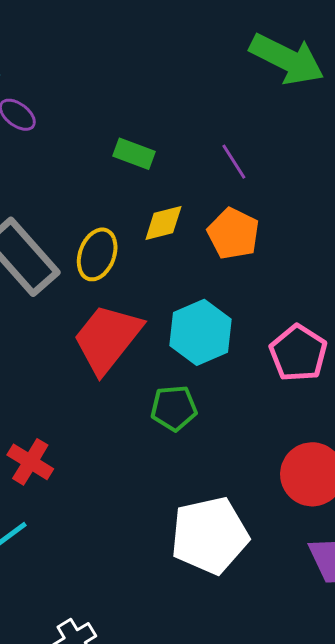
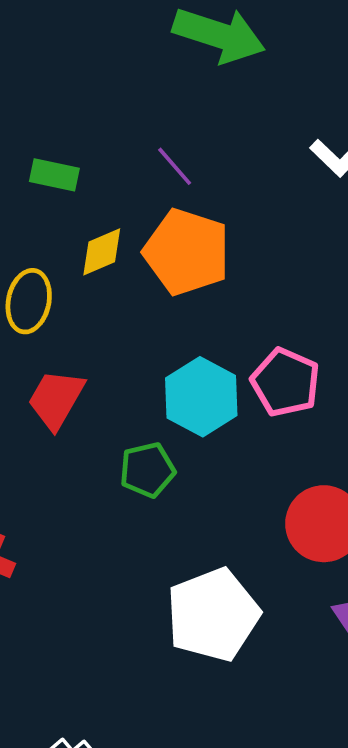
orange pentagon: (233, 234) -> (187, 252), size x1.4
cyan hexagon: (200, 332) -> (201, 397), moved
red trapezoid: (107, 339) -> (56, 399), size x0.7

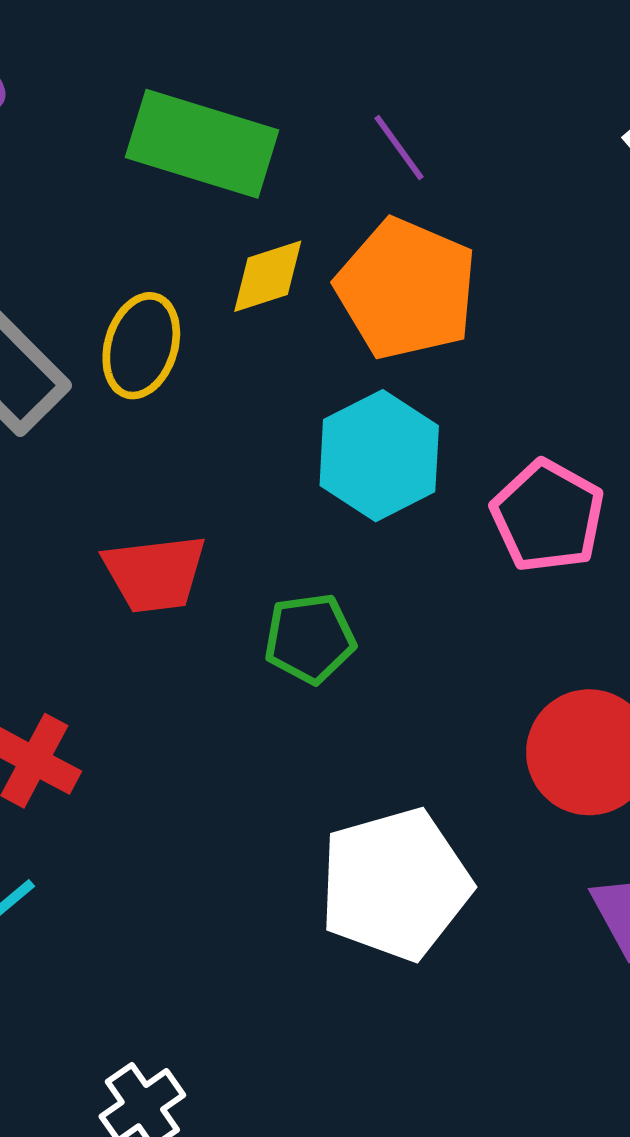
green rectangle: (54, 175) -> (202, 144), size x1.8
cyan hexagon: (201, 397) -> (379, 456), moved
red trapezoid: (56, 399) -> (155, 573), moved, turned -132

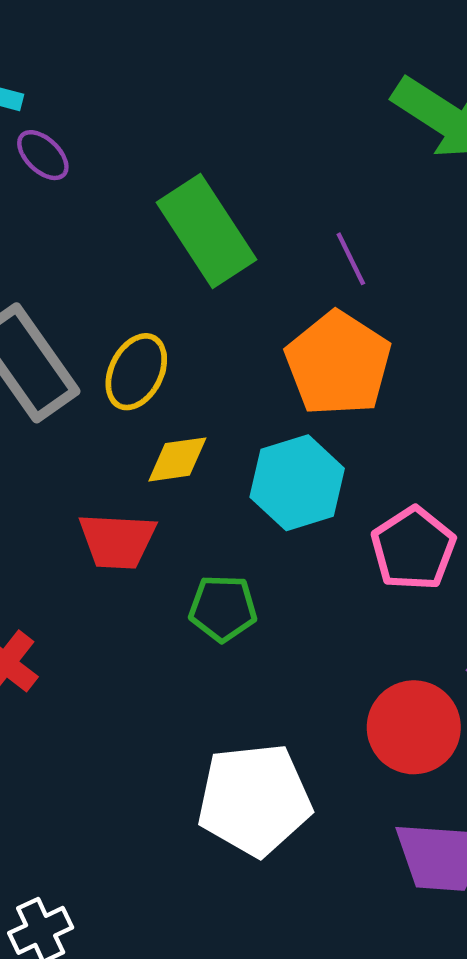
green rectangle: (202, 144) -> (206, 231), turned 30
yellow diamond: (268, 276) -> (177, 459), moved

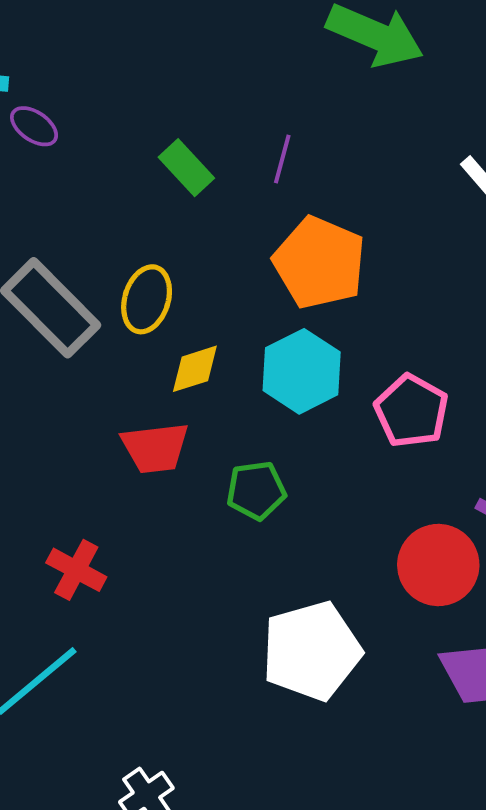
green rectangle: (206, 231) -> (186, 168), size x0.6
purple line: (351, 259) -> (282, 159), moved, turned 51

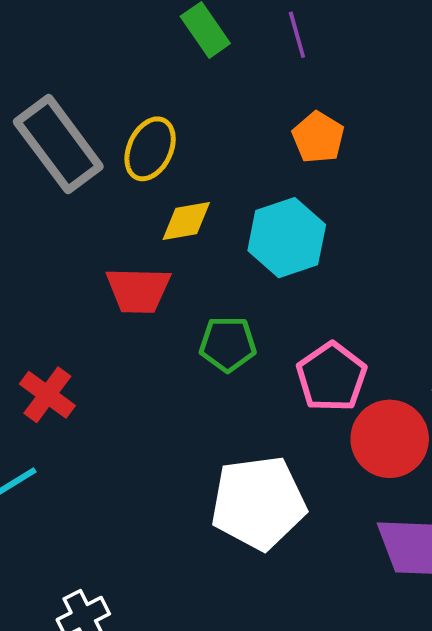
purple line: (282, 159) -> (297, 35), turned -39
orange pentagon: (319, 263) -> (318, 137), size x0.6
pink pentagon: (411, 411) -> (332, 377), moved

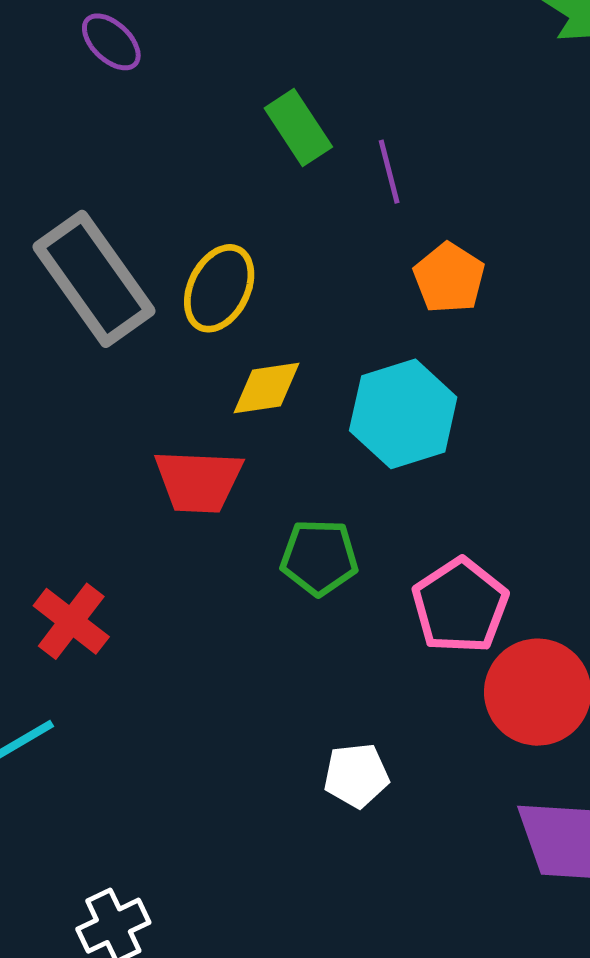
purple line: (297, 35) -> (389, 172), moved
white pentagon: (258, 503) -> (356, 775), size x0.5

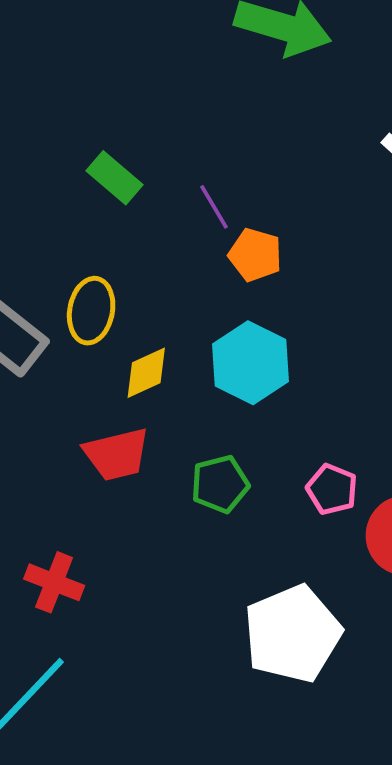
purple line: (389, 172) -> (214, 207), moved
pink pentagon: (460, 606) -> (332, 489), size x0.7
white pentagon: (356, 775) -> (293, 634), size x2.0

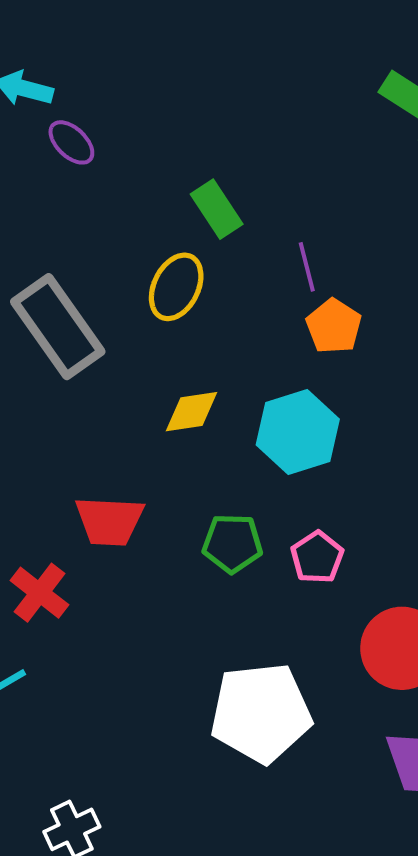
yellow ellipse: (91, 311) -> (176, 287), moved
red trapezoid: (117, 454) -> (109, 521), moved
pink pentagon: (332, 489) -> (317, 557), moved

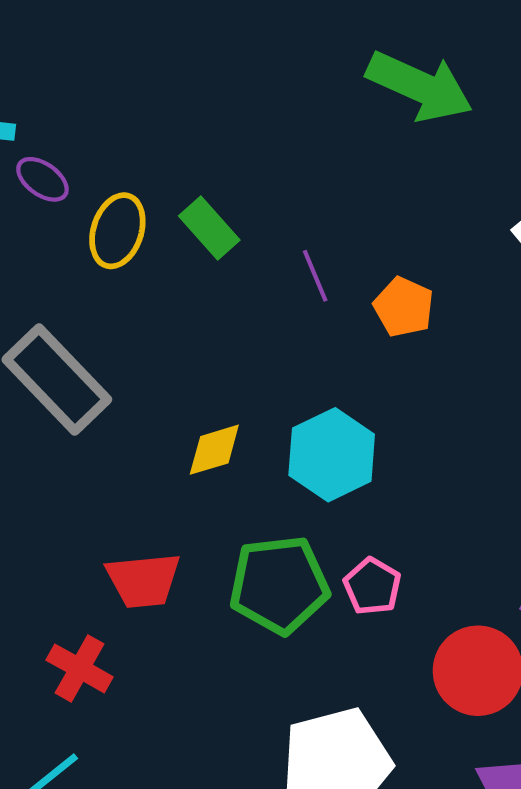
yellow ellipse: (176, 287) -> (117, 231), moved
orange pentagon: (334, 326) -> (404, 307), moved
green pentagon: (232, 543) -> (279, 585), size x1.5

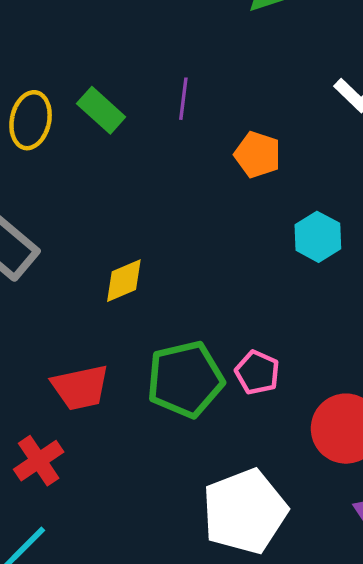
purple line: (315, 276) -> (183, 99), moved, turned 36
cyan hexagon: (332, 455) -> (318, 237), moved, size x0.7
red cross: (80, 668) -> (39, 461), turned 33

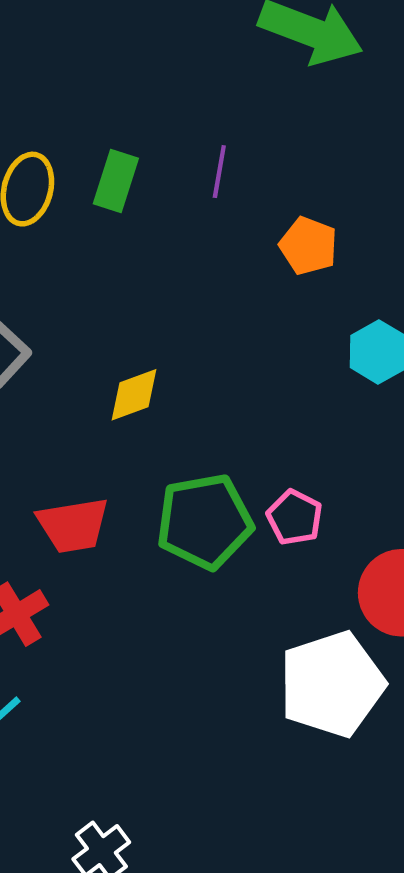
green rectangle: (101, 110) -> (116, 181), turned 63
white pentagon: (245, 511) -> (332, 684), moved

